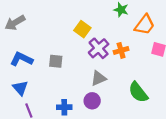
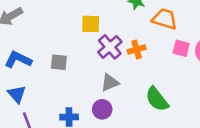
orange trapezoid: (145, 25) -> (165, 19), turned -110
yellow square: (82, 29) -> (91, 24), turned -35

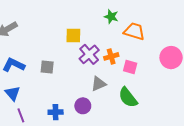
pink square: (181, 48) -> (130, 67), moved
gray triangle: (110, 83) -> (99, 84), moved

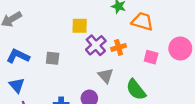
pink square: (130, 67) -> (151, 57), moved
gray triangle: (99, 84) -> (106, 76), turned -49

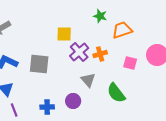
orange trapezoid: (142, 21) -> (122, 30), turned -35
gray square: (53, 58) -> (39, 64), size x1.5

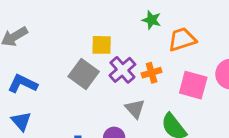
pink square: (130, 63) -> (193, 85), size x1.5
gray square: (39, 64) -> (84, 74), moved, turned 30

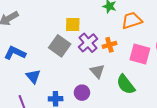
blue triangle: (21, 121) -> (33, 76), moved

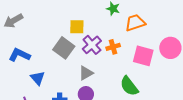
gray triangle: (97, 71) -> (86, 73), moved, turned 42

